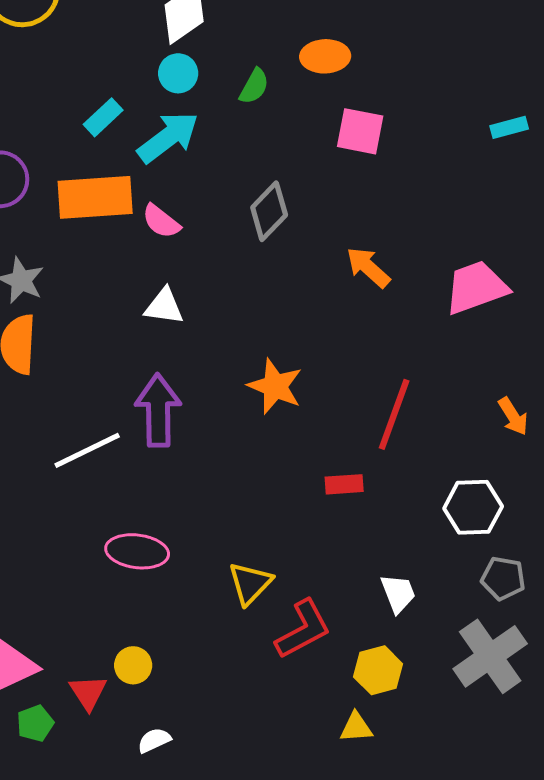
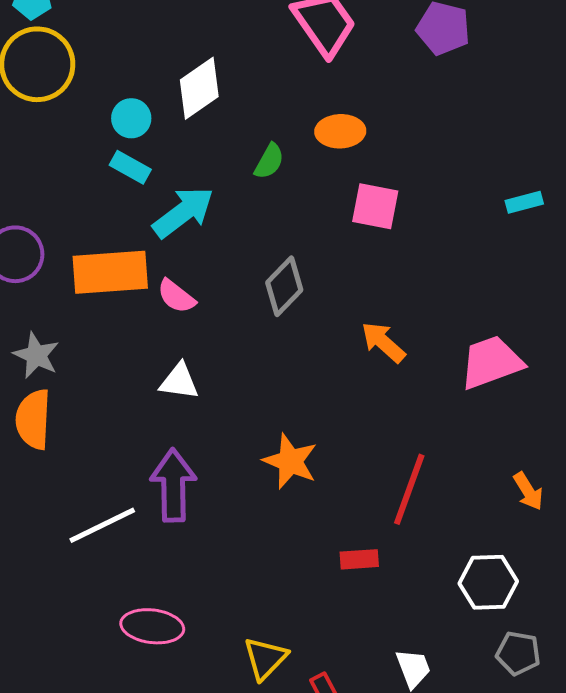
cyan circle: (178, 73) -> (131, 118), moved
cyan rectangle: (103, 117) -> (130, 167), moved, turned 72

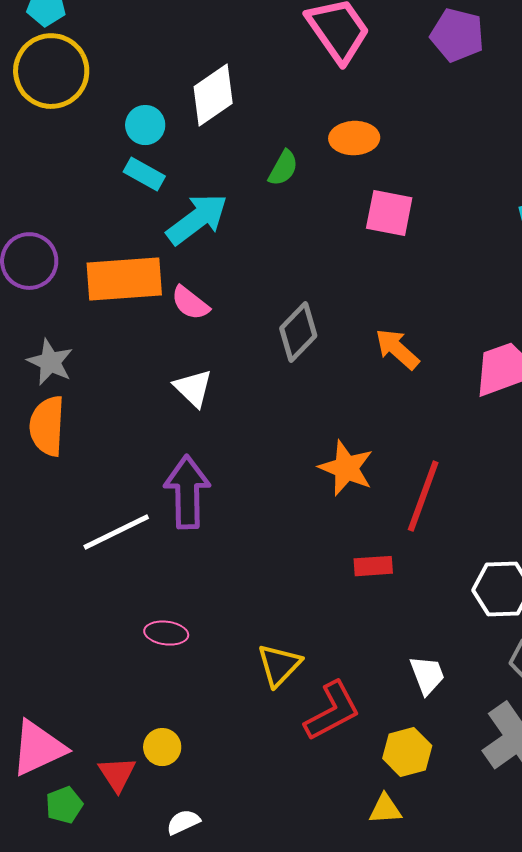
gray diamond: (284, 286) -> (298, 332), moved
white triangle: (179, 381) -> (193, 388), turned 36
orange star: (290, 461) -> (346, 468), moved
pink ellipse: (152, 626) -> (166, 633), size x0.7

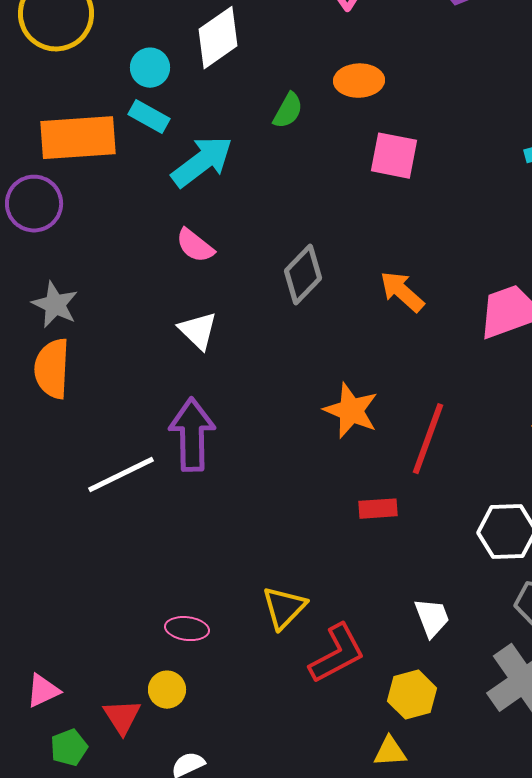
orange rectangle: (124, 279) -> (78, 138), moved
pink ellipse: (166, 633) -> (187, 629), moved
pink triangle: (38, 748) -> (43, 691), size x0.6

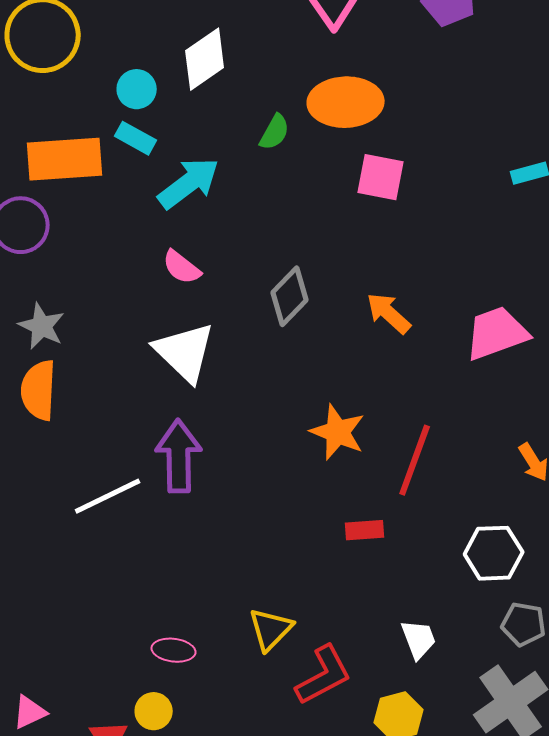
orange ellipse: (359, 81) -> (346, 102), size x1.5
white triangle: (198, 331) -> (185, 352), size x1.6

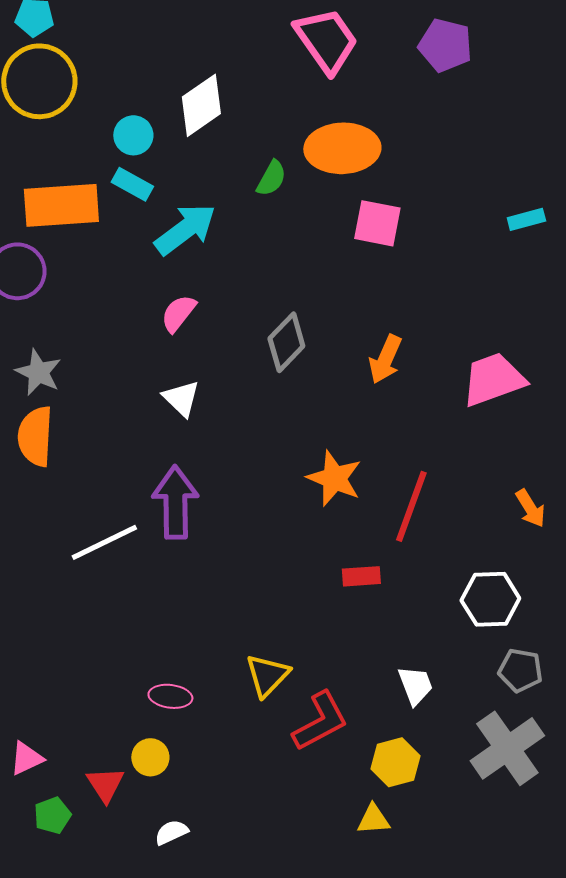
pink semicircle: (182, 267) -> (178, 313), turned 90
orange arrow: (389, 313) -> (385, 359), turned -108
white triangle: (185, 352) -> (181, 398), size x0.6

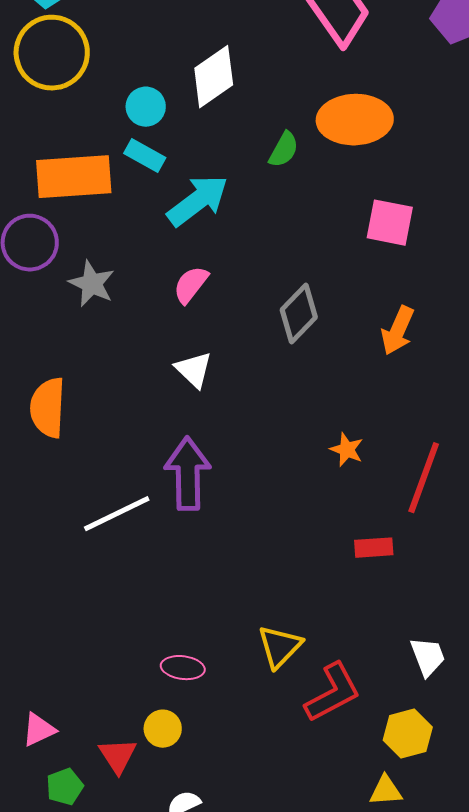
pink square: (377, 223) -> (390, 223), moved
gray star: (38, 372) -> (92, 284), moved
orange star: (334, 478) -> (347, 450), size x0.6

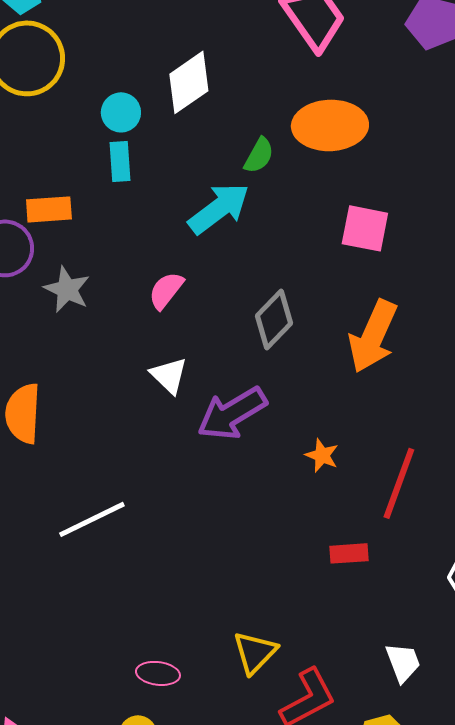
cyan rectangle: (145, 156) -> (120, 161), turned 57
orange rectangle: (74, 177) -> (49, 209), moved, size x0.6
cyan arrow: (198, 201) -> (219, 208), moved
orange arrow: (398, 331) -> (373, 336), size x1.5
purple arrow: (188, 474) -> (232, 413), moved, turned -120

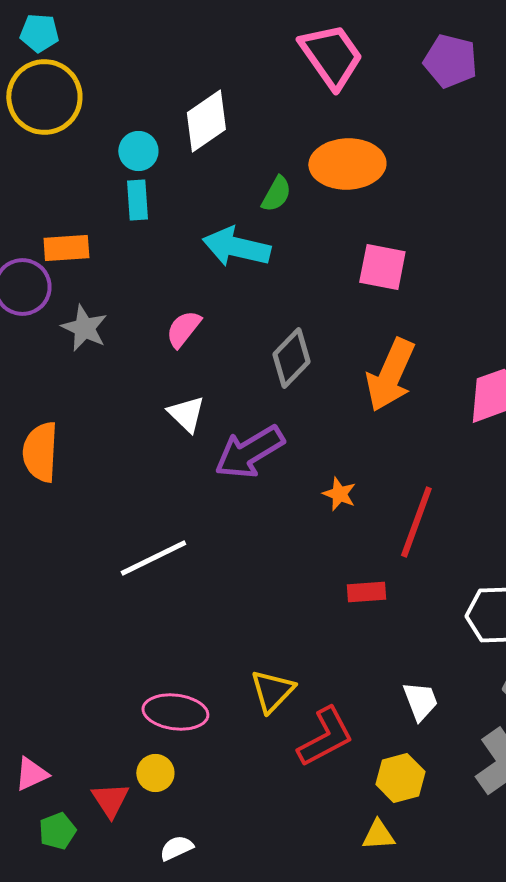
cyan arrow: (219, 208) -> (236, 247), turned -130
white line: (92, 519) -> (153, 558), moved
pink ellipse: (158, 673) -> (175, 712), size x1.5

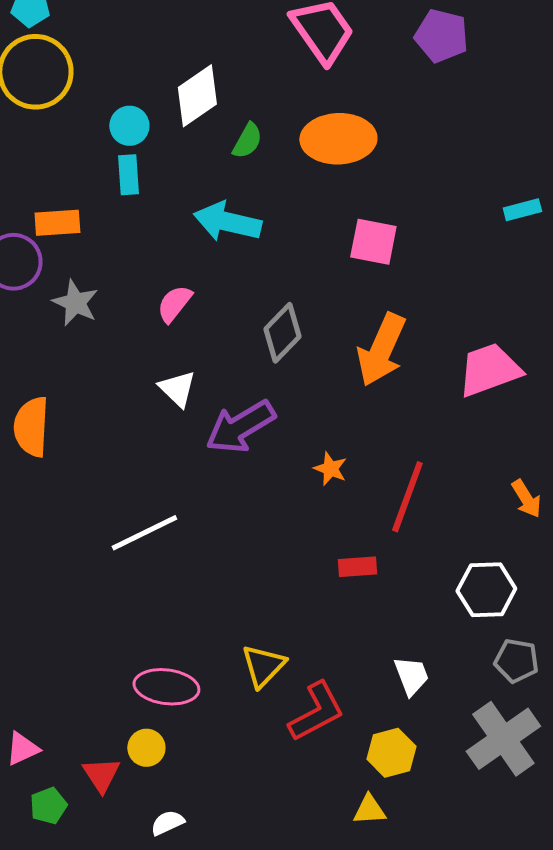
green semicircle: (276, 194) -> (247, 141), moved

